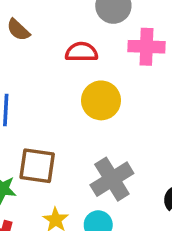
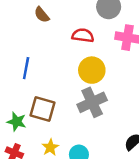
gray cross: (112, 179) -> (92, 102), moved

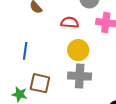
gray cross: (92, 102) -> (80, 76), turned 30

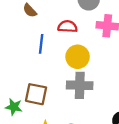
blue line: (25, 51) -> (41, 44), moved

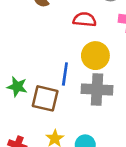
blue line: (41, 44) -> (65, 74), moved
green star: (14, 107) -> (17, 87), moved

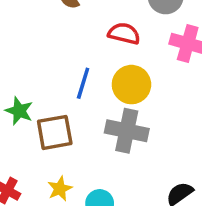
blue line: (65, 74) -> (83, 83), moved
brown square: (45, 98) -> (55, 132), turned -32

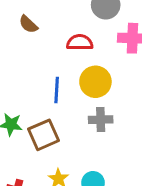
gray cross: (127, 131) -> (101, 120), size x0.7

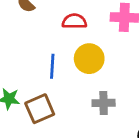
gray cross: (101, 120) -> (104, 103), moved

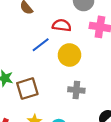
blue line: (52, 66) -> (41, 45), moved, turned 42

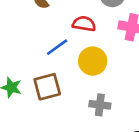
brown square: (27, 89) -> (47, 87), moved

